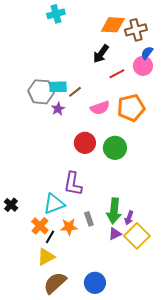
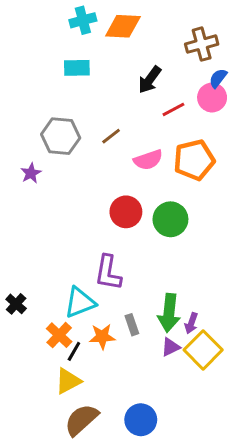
orange diamond: (113, 25) -> (123, 26), moved
cyan rectangle: (58, 87) -> (77, 68), moved
purple star: (58, 109) -> (31, 173), moved

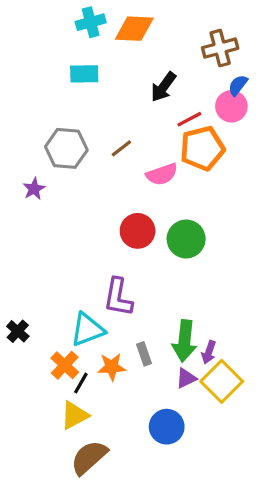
orange pentagon: (194, 160) -> (202, 148), moved
blue circle: (141, 420) -> (167, 427), moved

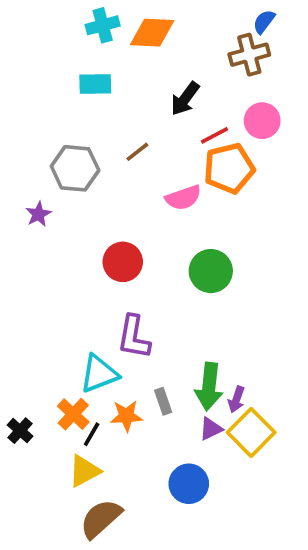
blue semicircle: (238, 85) -> (264, 22), moved
brown line: (121, 148) -> (137, 152), moved
red circle: (138, 231) -> (123, 262), moved
black cross: (18, 331) -> (20, 431), moved

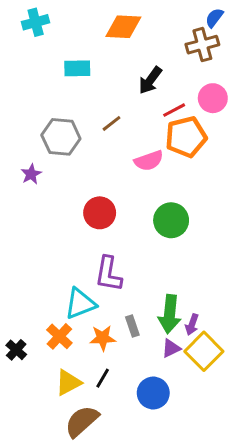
cyan cross: (103, 25) -> (36, 22), moved
black line: (92, 434) -> (103, 378), moved

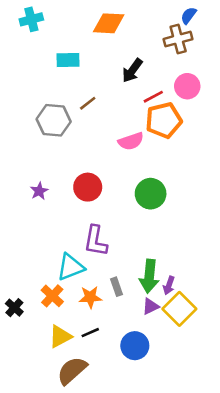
brown line: (112, 123) -> (88, 103), moved
purple star: (31, 174) -> (39, 191), moved
black line: (103, 378) -> (90, 333), turned 36

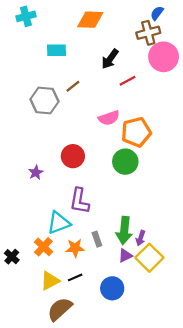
pink circle: (187, 86) -> (164, 57), moved, size x1.4
orange pentagon: (164, 120) -> (136, 132), moved
purple star: (39, 191) -> (36, 173), moved

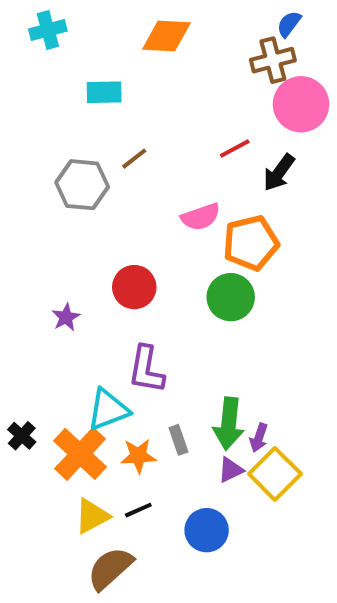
black arrow: (110, 59) -> (279, 173), moved
orange cross: (43, 247) -> (80, 454), size x1.5
black cross: (12, 257) -> (22, 436), moved

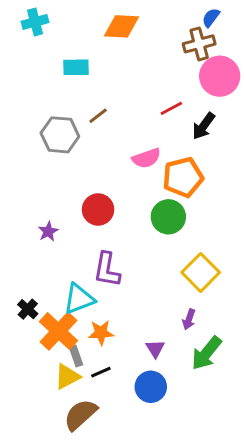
green arrow: (229, 424) -> (206, 353), moved, turned 33
black cross: (22, 436) -> (28, 309), moved
gray rectangle: (178, 440) -> (76, 356), moved
purple triangle: (231, 470) -> (155, 349), moved, turned -36
yellow square: (275, 474) -> (201, 272), moved

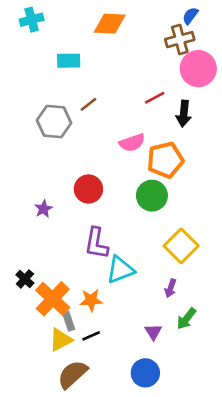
black arrow: (204, 126) -> (184, 114), turned -30
cyan triangle: (79, 299) -> (120, 270), moved
purple triangle: (155, 349) -> (153, 332), moved
green arrow: (206, 353) -> (186, 319), size x0.7
blue circle: (151, 387) -> (145, 373), moved

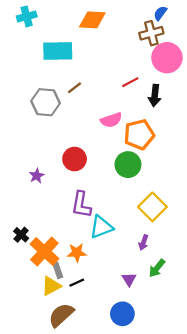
cyan rectangle: (69, 61) -> (58, 51), size x1.5

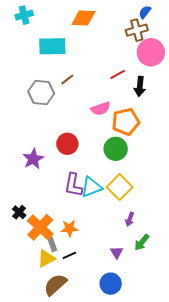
purple star: (37, 176) -> (33, 159), size x1.5
yellow square: (152, 207) -> (120, 187), moved
cyan triangle: (101, 227) -> (92, 187), moved

